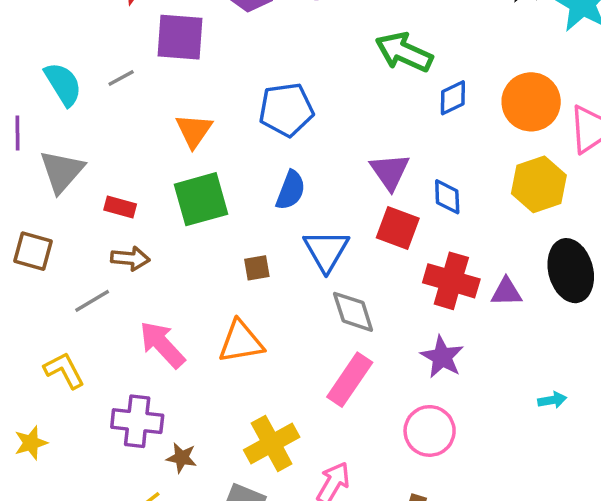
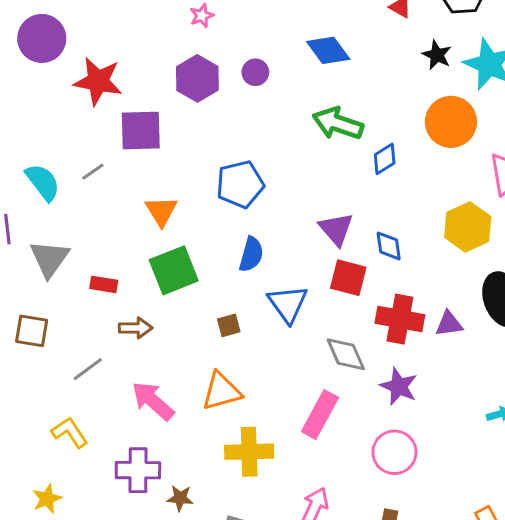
orange circle: (531, 102) -> (451, 122), moved
brown arrow: (130, 258) -> (136, 328), moved
gray diamond: (353, 312) -> (346, 354), moved
yellow cross: (272, 444) -> (249, 452), moved, turned 33

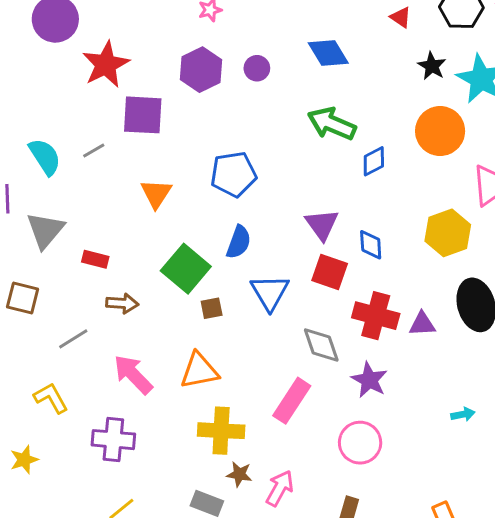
red star: (98, 81) -> (106, 64), turned 30
green square: (174, 270) -> (186, 269), moved, turned -33
brown star: (180, 498) -> (239, 474), moved

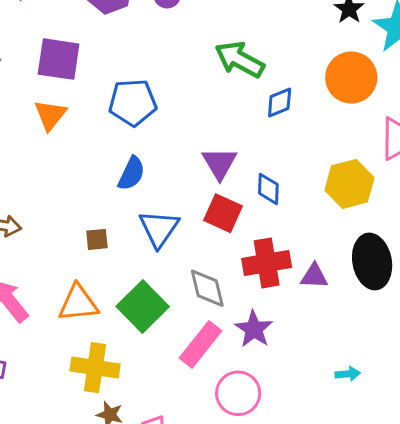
purple square: (143, 115) -> (59, 59), moved
green square: (186, 269) -> (143, 307), moved
red cross: (376, 316) -> (267, 263), turned -30
pink rectangle: (292, 401) -> (201, 344), moved

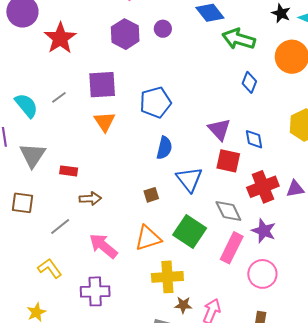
green arrow: (239, 59) -> (239, 39), moved
blue diamond: (280, 102) -> (249, 82), turned -35

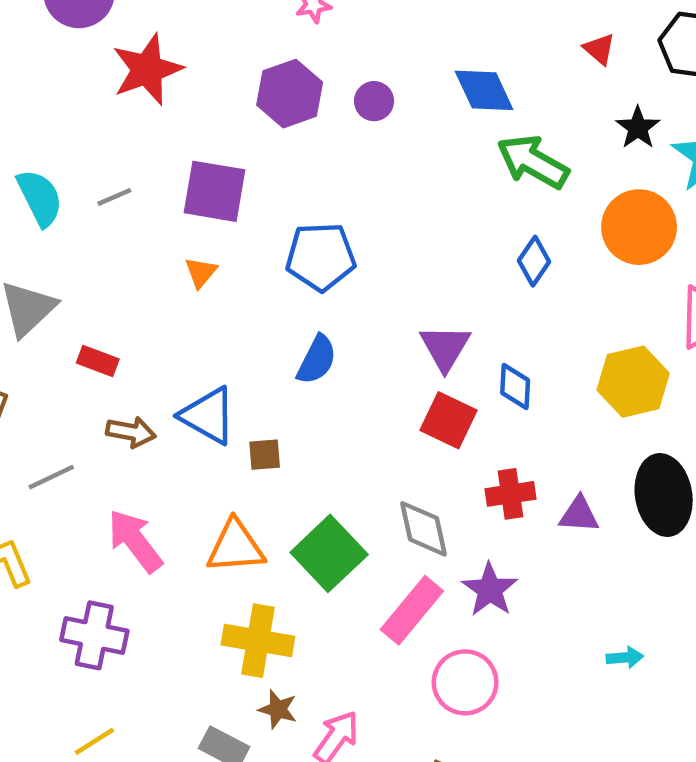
orange triangle: (105, 122) -> (201, 272), size x0.7
blue triangle: (189, 179) -> (208, 416), moved, turned -36
red cross: (263, 187) -> (510, 494), size x0.7

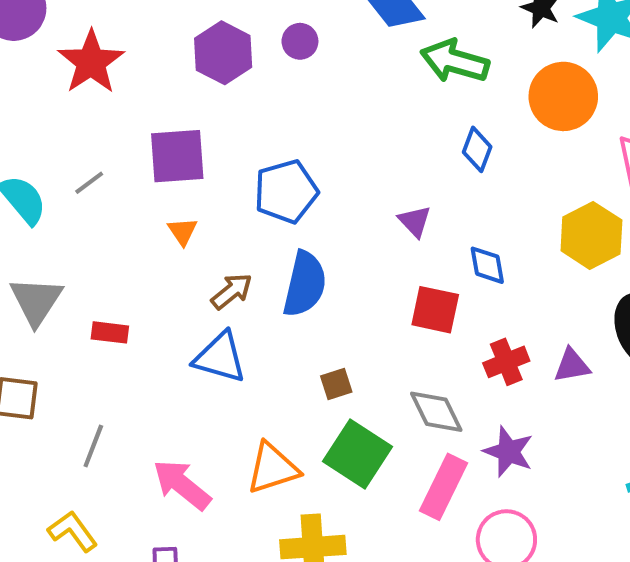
purple triangle: (445, 348) -> (415, 221), moved, size x0.7
blue semicircle: (317, 360) -> (305, 284), size x1.4
brown arrow: (131, 432) -> (232, 291), moved, turned -36
brown square: (265, 455) -> (336, 384), moved
gray line: (51, 477) -> (93, 446), turned -30

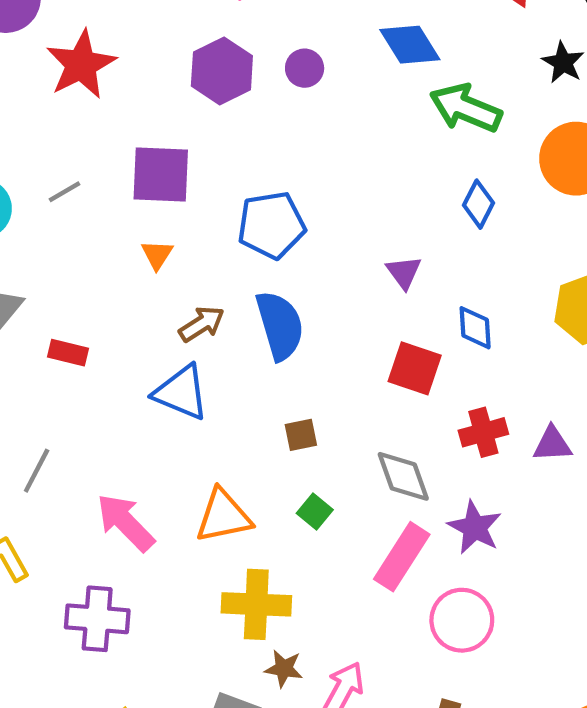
blue semicircle: (305, 284) -> (280, 325), turned -36
green square: (357, 454) -> (315, 511), size x0.5

